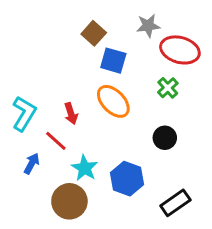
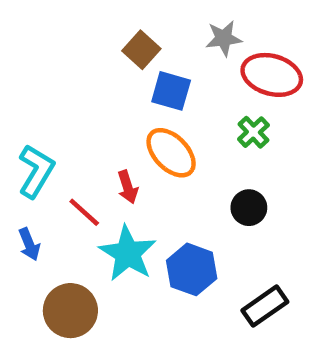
red arrow: (71, 114) -> (128, 187), moved
blue arrow: (32, 163) -> (29, 244), moved, turned 130
cyan star: (85, 168) -> (128, 253), size x1.4
brown circle: (69, 201) -> (70, 311), moved

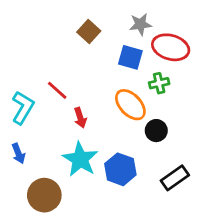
blue square: (171, 91) -> (130, 57), moved
green cross: (253, 132) -> (159, 83), turned 30
orange ellipse: (171, 153) -> (130, 105), moved
red line: (84, 212) -> (57, 90), moved
black rectangle: (265, 306) -> (175, 178), moved

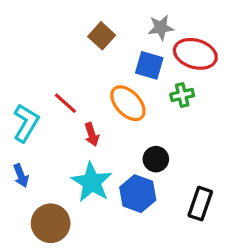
orange ellipse: (130, 105) -> (128, 103), moved
black circle: (156, 131) -> (156, 159), moved
black rectangle: (175, 178) -> (200, 204), turned -36

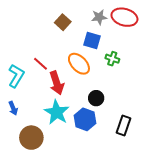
red ellipse: (195, 54) -> (124, 17), moved
green cross: (182, 95) -> (112, 59), turned 32
red arrow: (92, 134) -> (57, 83), size x1.6

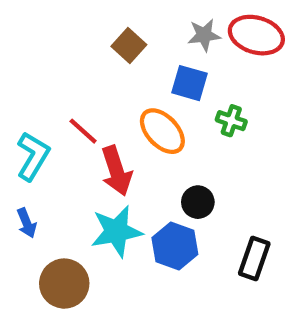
cyan star: (57, 112) -> (116, 231), turned 30

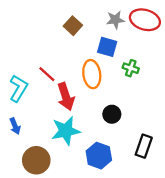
orange ellipse: (162, 131) -> (92, 74), turned 36
blue hexagon: (175, 246) -> (99, 156), moved

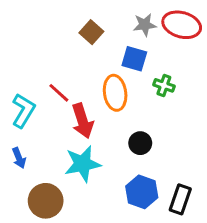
black rectangle: (144, 146) -> (180, 199), moved
blue hexagon: (99, 156) -> (142, 192), moved

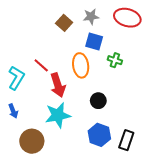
gray star: (145, 25) -> (91, 17), moved

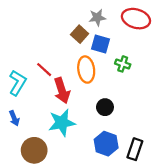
brown square: (64, 23) -> (80, 34), moved

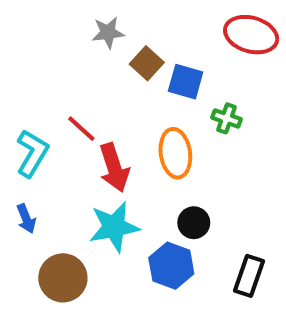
gray star: (97, 17) -> (108, 33), moved
orange ellipse: (86, 70) -> (175, 153), moved
black circle: (105, 107) -> (194, 223), moved
blue hexagon: (106, 144) -> (171, 266), moved

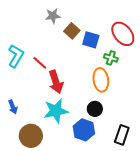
red ellipse: (251, 35) -> (123, 34), moved, turned 35
cyan L-shape: (32, 153) -> (16, 56), moved
orange ellipse: (175, 153) -> (101, 80), moved

